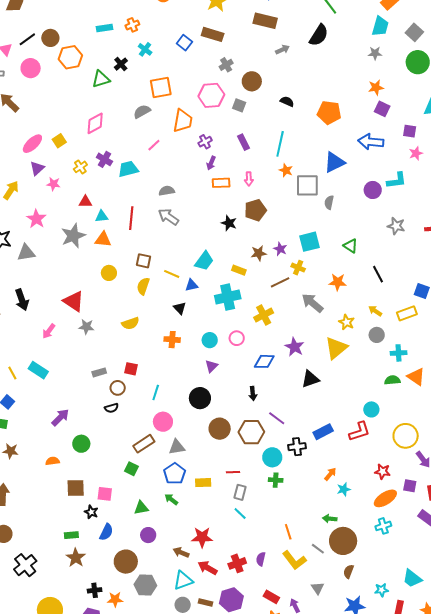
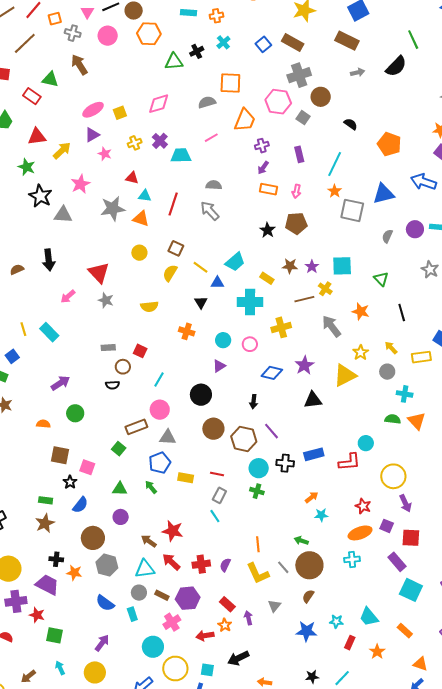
gray cross: (226, 65) -> (299, 75), size x1.6
gray semicircle: (329, 202) -> (387, 236), moved

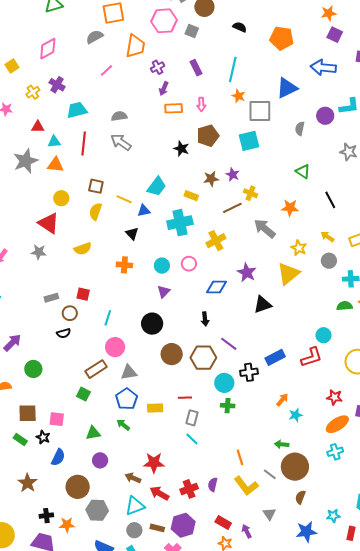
cyan trapezoid: (181, 155) -> (77, 110), moved
cyan square: (342, 266) -> (249, 141), moved
red triangle: (99, 273) -> (49, 223), moved
green rectangle: (46, 500) -> (20, 440), moved, turned 40

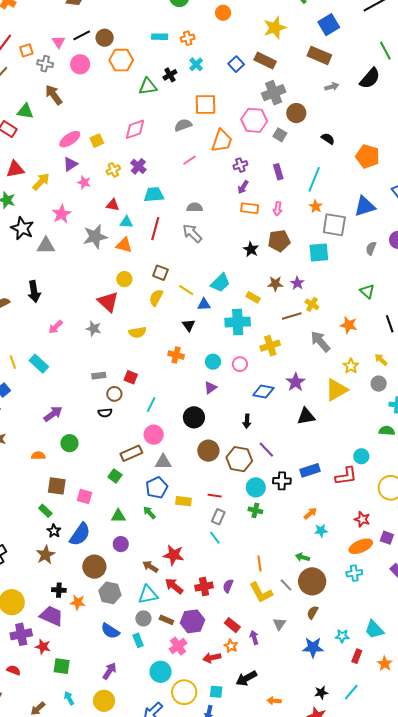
black star: (43, 437) -> (54, 531), moved
blue semicircle: (58, 457) -> (80, 534), size x1.4

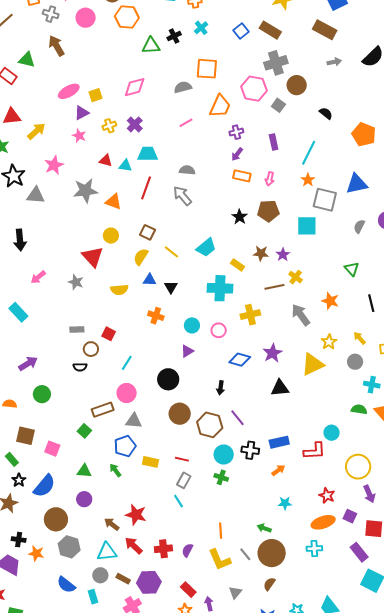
purple triangle: (70, 164) -> (82, 113), moved
cyan triangle: (126, 222) -> (125, 166), moved
blue triangle: (204, 304) -> (149, 280), moved
orange arrow: (310, 513) -> (278, 470), moved

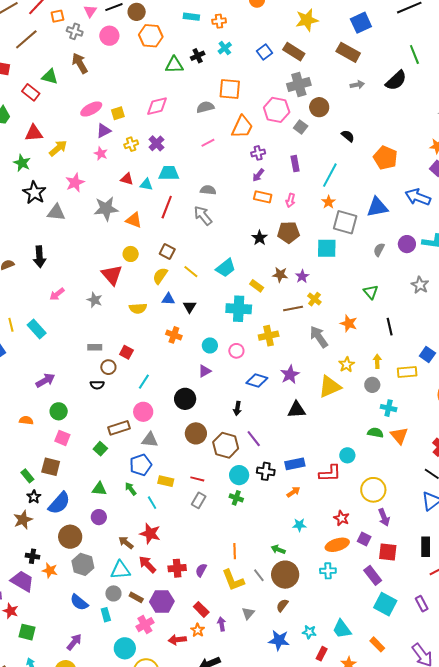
yellow arrow: (360, 338) -> (377, 361), turned 40
brown square: (26, 436) -> (51, 467), moved
pink square: (52, 449) -> (62, 438), moved
cyan line: (179, 501) -> (152, 503), moved

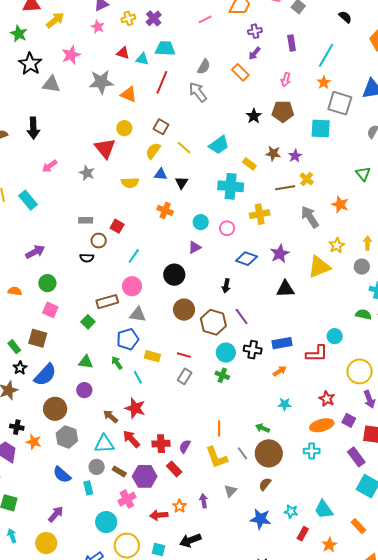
gray semicircle: (208, 190) -> (204, 67), turned 112
orange rectangle: (263, 197) -> (240, 72), moved, turned 30
red rectangle: (201, 609) -> (174, 469), moved

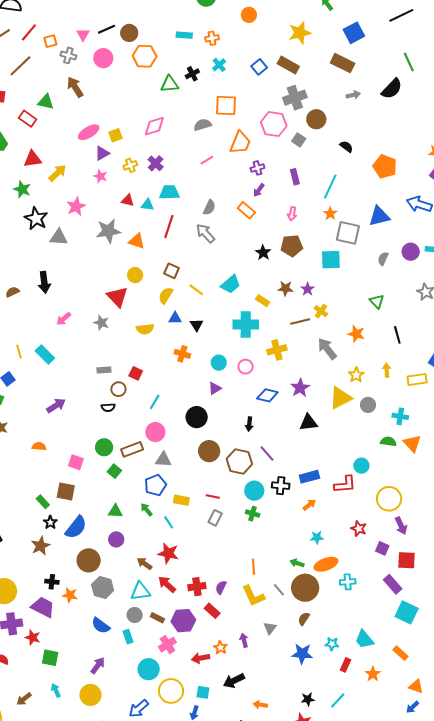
gray circle: (362, 267) -> (368, 405), moved
green circle: (47, 283) -> (104, 447), moved
orange ellipse: (322, 425) -> (326, 564), moved

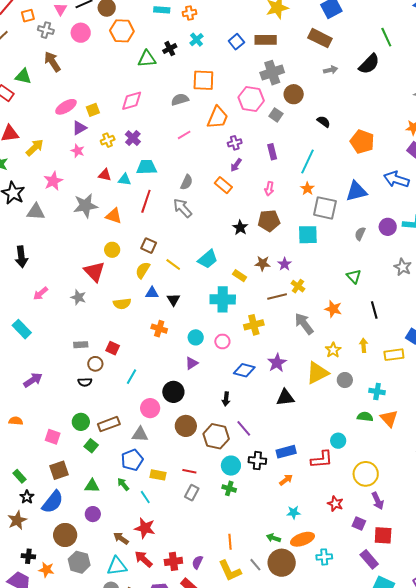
brown rectangle: (288, 65) -> (266, 40), turned -30
pink circle: (155, 432) -> (150, 408), moved
brown square: (66, 491) -> (59, 470), moved, turned -30

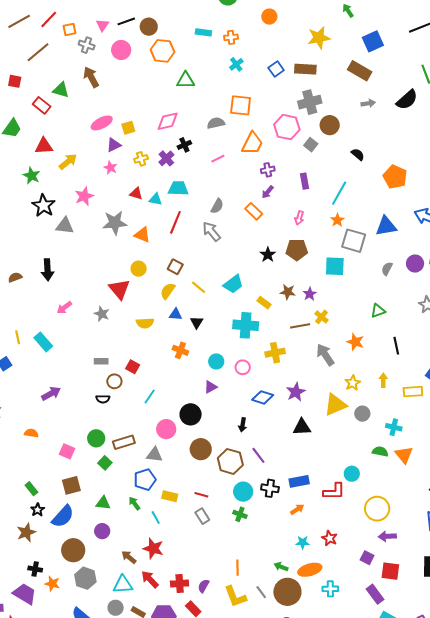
black cross: (170, 49) -> (184, 145), moved
green triangle: (354, 276) -> (378, 311), turned 49
gray rectangle: (192, 493) -> (202, 516), turned -63
purple arrow: (378, 501) -> (387, 536), turned 108
red star: (335, 504) -> (329, 538), moved

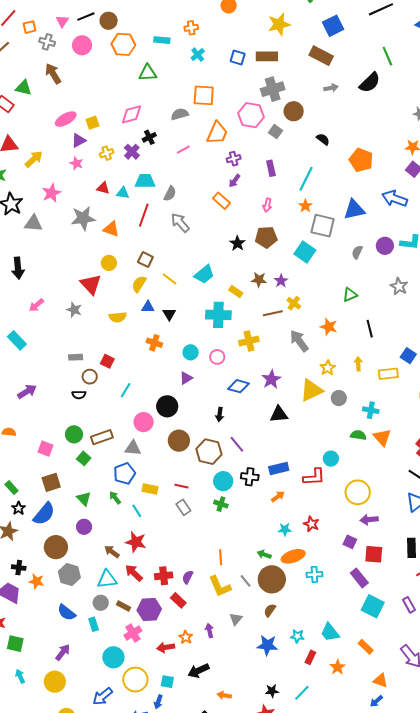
cyan rectangle: (203, 32) -> (162, 40), moved
blue square: (276, 69) -> (238, 58), turned -35
gray semicircle: (217, 206) -> (170, 194), moved
cyan square: (335, 266) -> (305, 252), turned 35
green triangle: (103, 503) -> (84, 499), turned 42

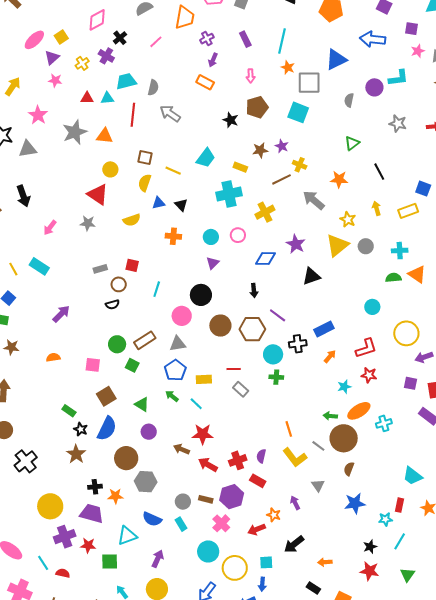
red L-shape: (314, 477) -> (366, 348), moved
cyan triangle: (107, 579) -> (127, 536), moved
cyan star: (297, 636) -> (385, 519), moved

